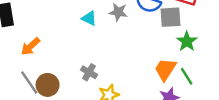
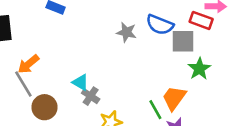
cyan triangle: (89, 18) -> (81, 82), moved
green line: (187, 76) -> (155, 110), moved
gray line: (29, 83) -> (23, 84), moved

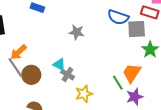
gray star: (126, 32) -> (77, 32), moved
brown circle: (44, 107) -> (31, 75), moved

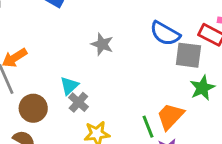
cyan triangle: (59, 64) -> (69, 86), turned 40
brown circle: (31, 75) -> (33, 108), moved

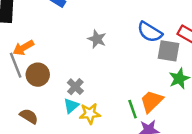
cyan triangle: (69, 86) -> (71, 106), moved
brown circle: (33, 108) -> (38, 75), moved

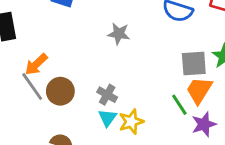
gray square: (169, 51) -> (194, 64), moved

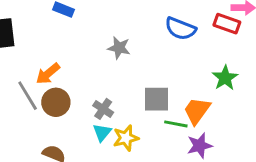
orange arrow: (36, 64) -> (48, 74), moved
gray square: (194, 64) -> (157, 99), moved
green line: (179, 105) -> (176, 124), turned -50

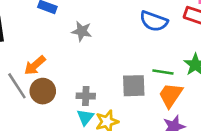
gray star: (119, 48) -> (82, 31), moved
gray cross: (103, 109) -> (86, 96), turned -30
green line: (176, 124) -> (163, 72), moved

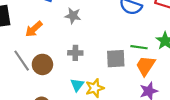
orange arrow: (35, 65) -> (34, 29), moved
gray cross: (86, 96) -> (75, 53), moved

